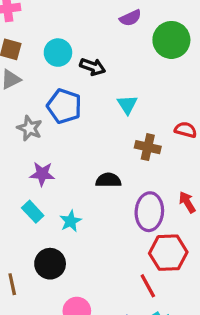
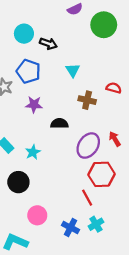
purple star: (42, 174) -> (34, 105), moved
purple ellipse: (149, 212) -> (88, 146), turned 30

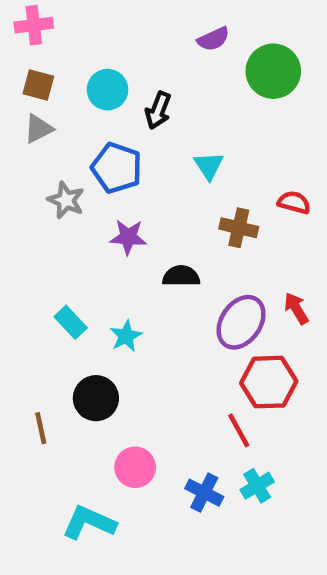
black arrow: (48, 44) -> (158, 110), turned 91

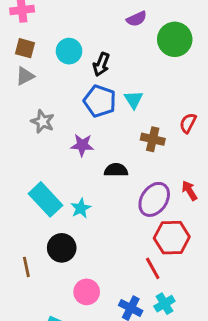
blue pentagon: (117, 168) -> (100, 101), moved
red semicircle: (294, 202) -> (188, 123), turned -78
cyan rectangle: (71, 322) -> (46, 199), size x1.6

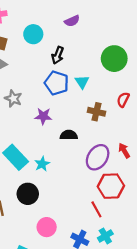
purple semicircle: (137, 19) -> (72, 21), moved
green circle: (175, 39) -> (114, 59), moved
cyan circle: (69, 51) -> (33, 34), moved

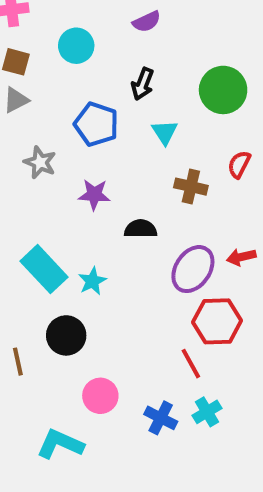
black arrow: (58, 55) -> (143, 84), moved
blue pentagon: (57, 83) -> (96, 124), moved
red arrow: (124, 151) -> (241, 257), turned -72

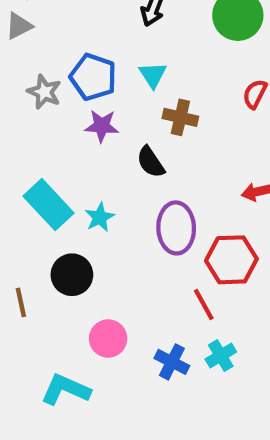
blue pentagon: (96, 124) -> (93, 77), moved
cyan triangle: (165, 132) -> (153, 75), moved
brown cross: (191, 187) -> (180, 117), moved
black semicircle: (141, 229) -> (151, 162), turned -124
purple ellipse: (193, 269) -> (176, 228), moved, turned -36

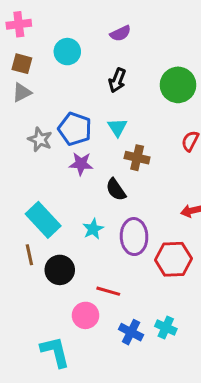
cyan star: (100, 217) -> (93, 229), moved
brown line: (21, 302) -> (29, 255), moved
red line: (204, 305) -> (108, 291), moved, turned -45
cyan cross: (221, 356) -> (166, 328), turned -35
cyan L-shape: (66, 390) -> (55, 352), turned 52

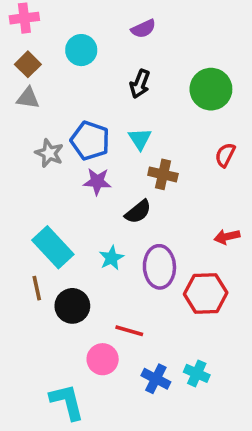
brown square: (22, 64) -> (28, 64), turned 30
gray triangle: (22, 93) -> (28, 98), turned 35
black semicircle: (116, 190) -> (138, 212), turned -95

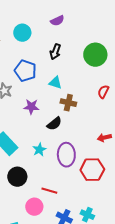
cyan triangle: (140, 139) -> (55, 83), turned -40
blue pentagon: (90, 141) -> (25, 71), moved

